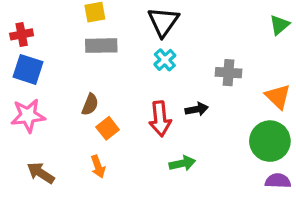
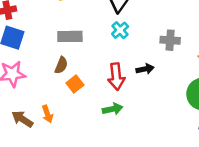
gray rectangle: (101, 46) -> (70, 36), moved
green arrow: (182, 163) -> (113, 109), moved
orange arrow: (98, 167) -> (47, 114), moved

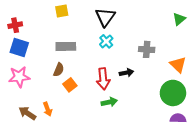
green arrow: (113, 109) -> (109, 102), moved

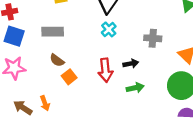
gray rectangle: (66, 46) -> (53, 32), moved
brown semicircle: (59, 70) -> (57, 60), turned 104
green arrow: (109, 102) -> (135, 88), moved

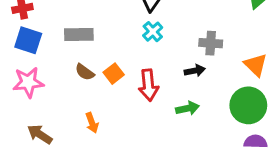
black arrow: (131, 64) -> (195, 71), moved
orange square: (69, 77) -> (114, 74), moved
orange arrow: (45, 103) -> (92, 123), moved

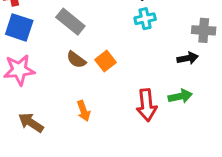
cyan cross: (153, 32) -> (145, 19), turned 30
gray rectangle: (79, 34) -> (70, 22), turned 40
red arrow: (148, 85) -> (147, 105), moved

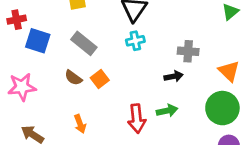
gray rectangle: (70, 22) -> (84, 43), moved
blue square: (19, 27) -> (38, 41), moved

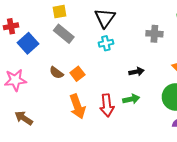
blue square: (38, 41) -> (28, 43), turned 30
gray rectangle: (84, 43) -> (64, 34), moved
gray cross: (188, 51) -> (154, 34), moved
orange arrow: (80, 124) -> (77, 106), moved, size x1.6

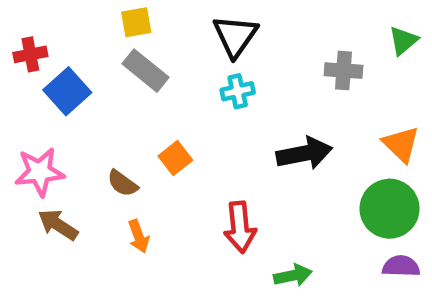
black arrow: (136, 72) -> (304, 153), size x1.6
brown semicircle: (56, 73) -> (122, 183), moved
green arrow: (131, 99) -> (293, 275), moved
orange arrow: (77, 106) -> (139, 236), moved, size x0.6
brown arrow: (24, 118) -> (58, 225), moved

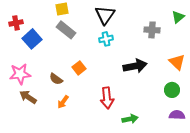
green circle: (390, 209) -> (172, 90), size x0.6
orange arrow: (139, 236) -> (63, 102), turned 56

